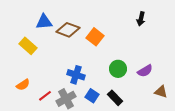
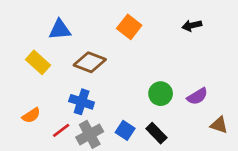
black arrow: (141, 19) -> (192, 26), turned 64
brown diamond: (68, 30) -> (90, 62), moved
orange square: (95, 37) -> (129, 27), moved
blue cross: (76, 75) -> (82, 102), moved

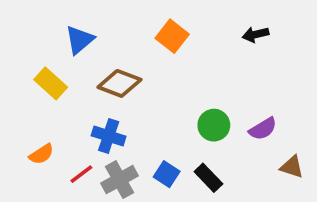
blue triangle: (60, 30) -> (80, 40), turned -35

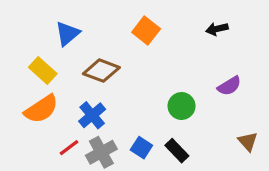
purple semicircle: (263, 129) -> (229, 86), moved
blue cross: (109, 136) -> (92, 115), turned 32
orange semicircle: (41, 154) -> (41, 109), moved, size x1.6
brown triangle: (292, 167) -> (248, 141), turned 30

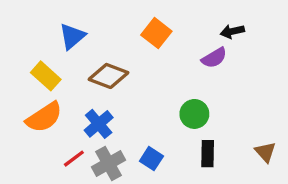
purple semicircle: (229, 86) -> (214, 58), moved
black rectangle: (177, 151) -> (208, 154), moved, turned 45

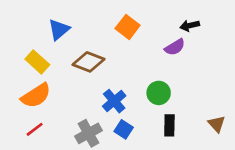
blue cross: (99, 124) -> (114, 101), moved
red line: (74, 159) -> (35, 129), moved

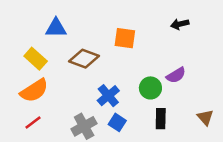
orange square: (128, 27) -> (125, 38), moved, turned -30
blue triangle: (59, 30) -> (56, 28), turned 40
purple semicircle: (175, 47) -> (176, 75), moved

